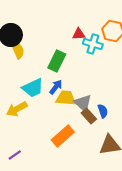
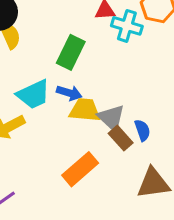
blue arrow: (56, 87) -> (69, 93), turned 70

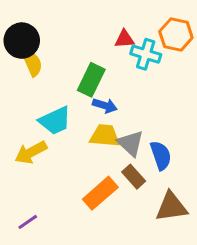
blue arrow: (69, 93) -> (105, 106), moved
blue semicircle: (142, 130) -> (161, 155), size x1.4
brown rectangle: (121, 138) -> (134, 177), moved

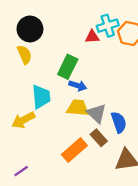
black circle: (22, 41) -> (30, 29), moved
cyan cross: (146, 54) -> (108, 26), moved, turned -35
cyan trapezoid: (55, 121) -> (41, 97), turned -70

